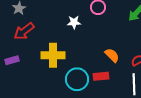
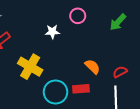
yellow cross: (53, 55) -> (30, 67), turned 30

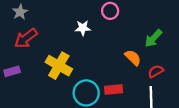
green arrow: (118, 22) -> (153, 38), moved
orange semicircle: (93, 67) -> (133, 58), moved

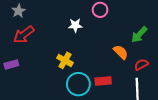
yellow cross: (59, 66) -> (65, 60), moved, size x0.7

